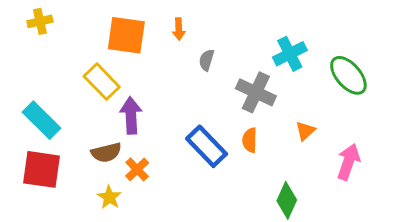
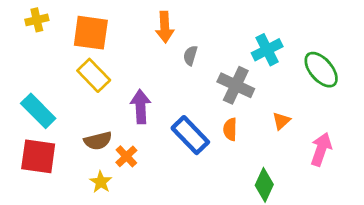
orange arrow: (179, 29) -> (165, 27), size x1.5
orange square: (126, 35) -> (91, 33), moved
purple arrow: (131, 115) -> (141, 107), moved

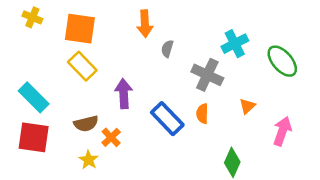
yellow cross: (37, 20) -> (32, 17), turned 36

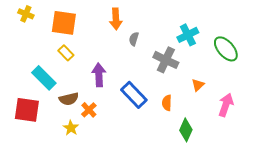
yellow rectangle: (82, 66) -> (66, 53), size x0.7
cyan rectangle: (34, 97) -> (44, 78), moved
orange semicircle: (202, 114) -> (167, 103), moved

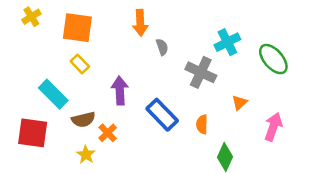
yellow cross: (26, 14) -> (31, 17), turned 35
gray semicircle: (134, 39) -> (162, 47), turned 144

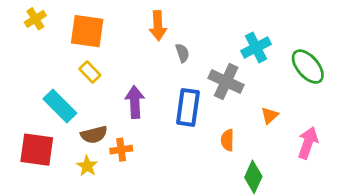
blue rectangle: (162, 115) -> (188, 107), moved, turned 52
orange cross: (108, 133) -> (121, 150), turned 36
yellow star: (86, 155) -> (87, 166), moved

